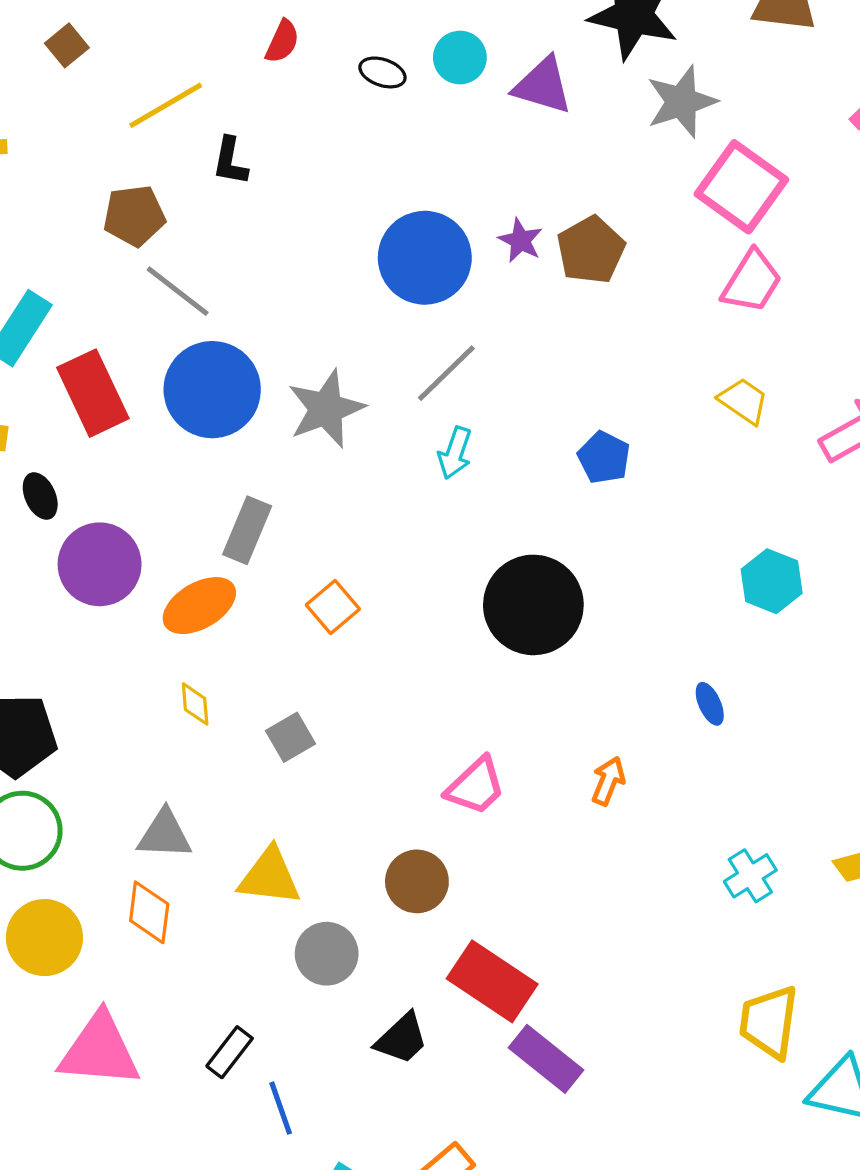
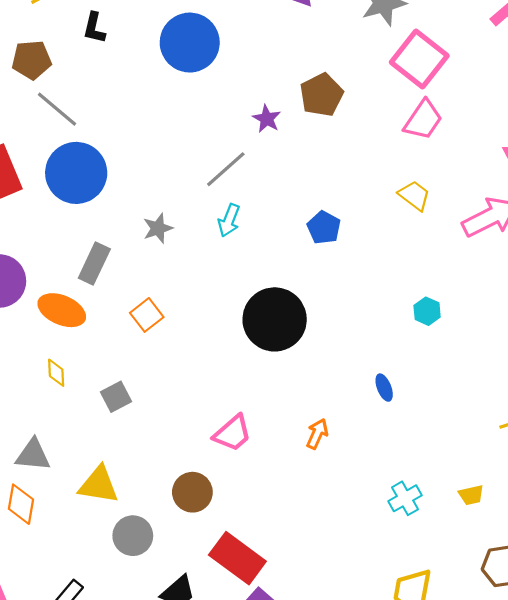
purple star: (520, 240) -> (267, 119), moved
blue circle: (425, 258) -> (190, 43), moved
gray star: (326, 409) -> (158, 228), moved, size x0.6
cyan hexagon: (772, 581) -> (427, 311), size x0.7
orange ellipse: (199, 606) -> (62, 310), turned 51

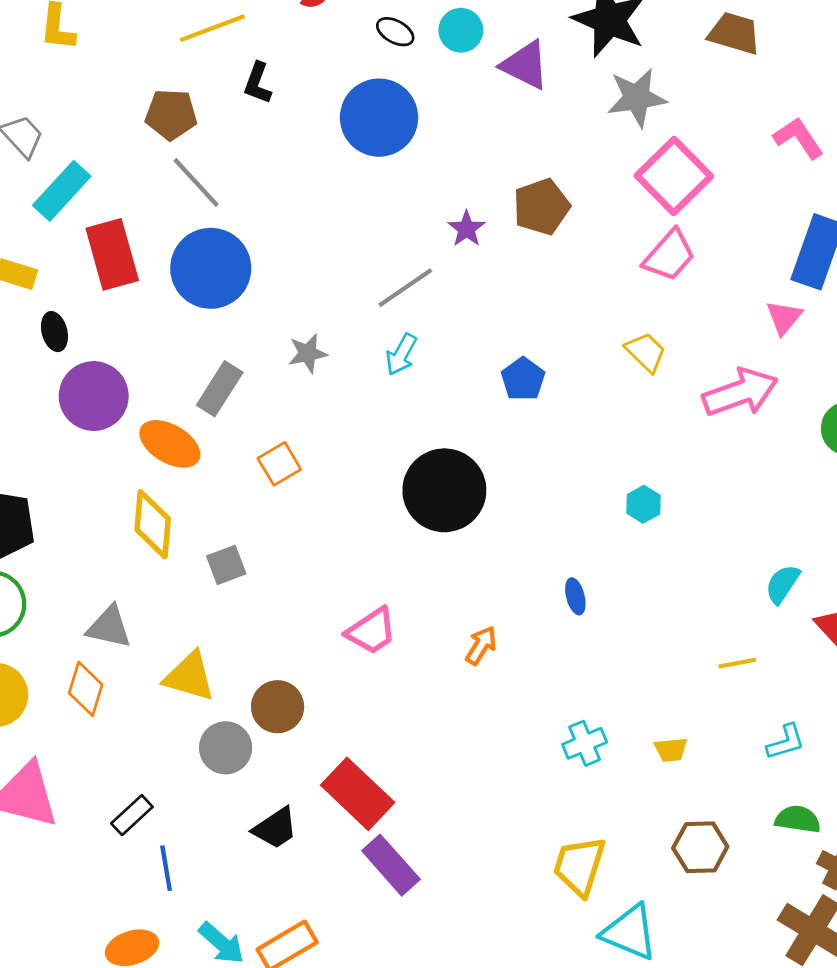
yellow diamond: (56, 373) -> (153, 524), size x1.8
brown circle: (192, 492) -> (278, 707), moved

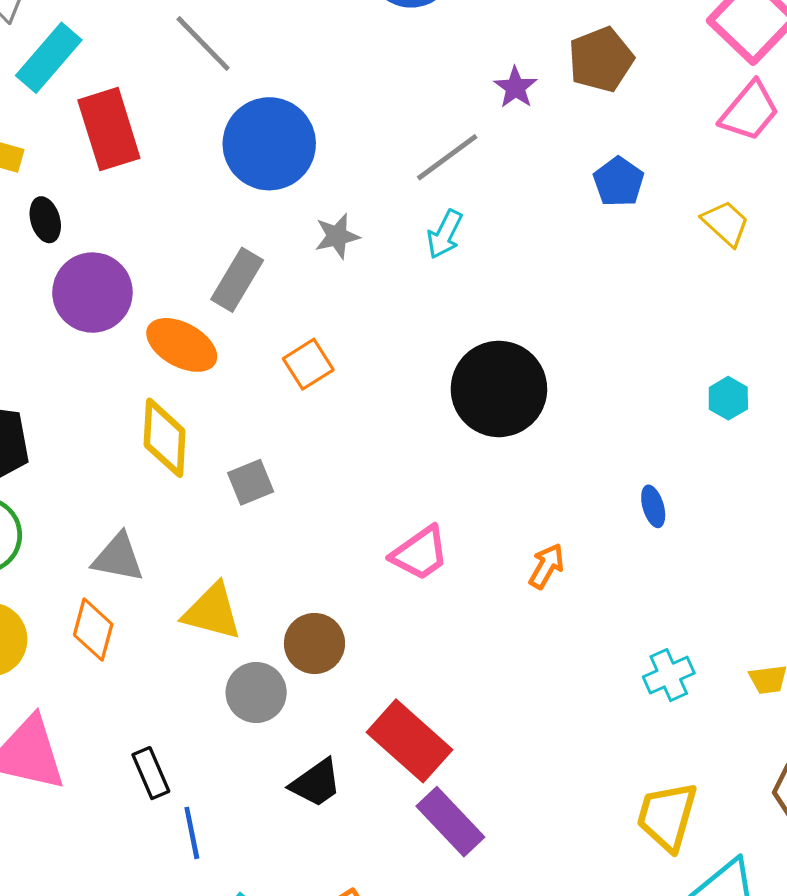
blue circle: (211, 268) -> (269, 144), moved
blue pentagon: (523, 379) -> (619, 182), moved
black rectangle: (132, 815) -> (151, 773), turned -69

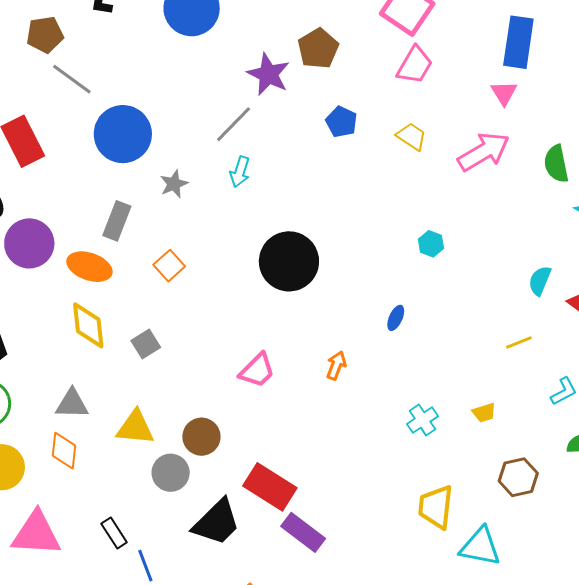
purple star: (515, 87) -> (268, 74), size x1.6
blue ellipse: (653, 506) -> (396, 318), turned 50
black trapezoid: (316, 783) -> (217, 522), size x1.5

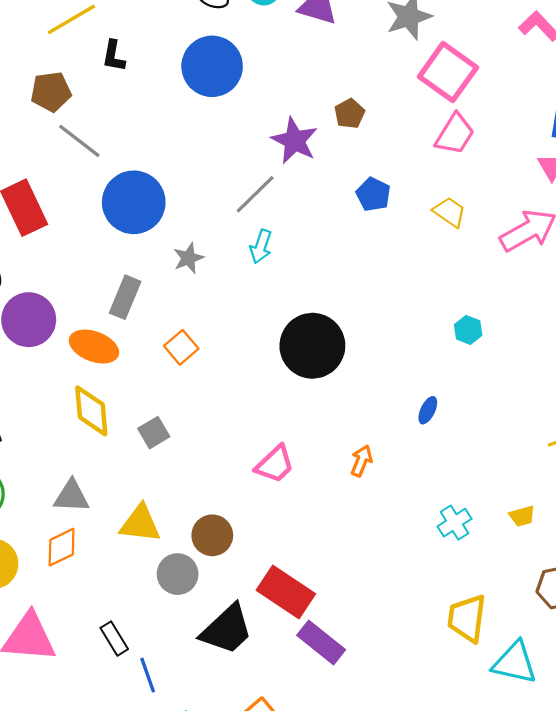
brown pentagon: (318, 49) -> (350, 114), size x0.7
orange diamond: (64, 451) -> (62, 547), turned 57

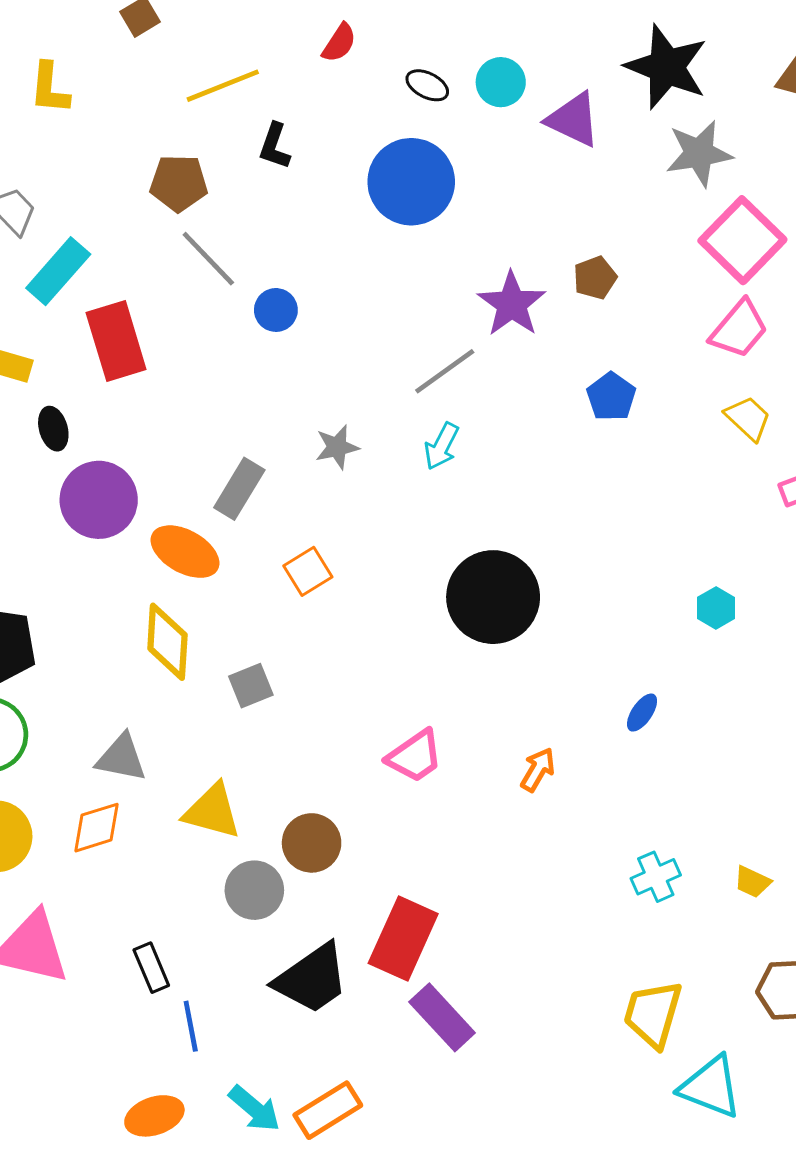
blue circle: (134, 202) -> (276, 310), moved, size x0.5
yellow trapezoid: (450, 212) -> (748, 418), moved
yellow trapezoid: (522, 516) -> (752, 882), turned 32
red rectangle: (286, 592) -> (403, 939), turned 72

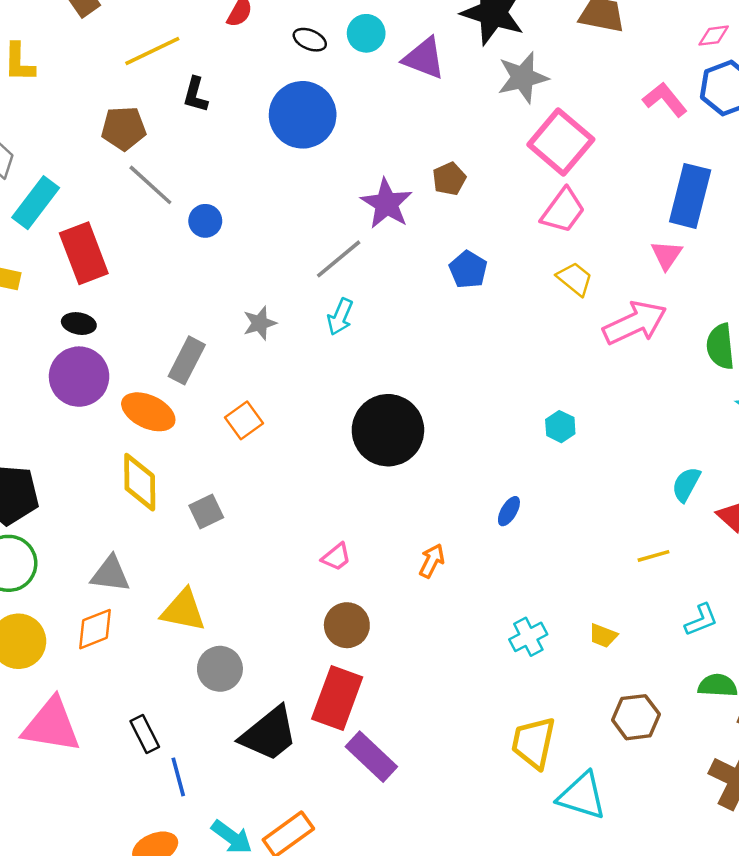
black ellipse: (53, 429) -> (79, 324), moved, turned -60
pink trapezoid: (415, 756) -> (336, 557), size x0.7
brown circle: (312, 843) -> (347, 625), moved

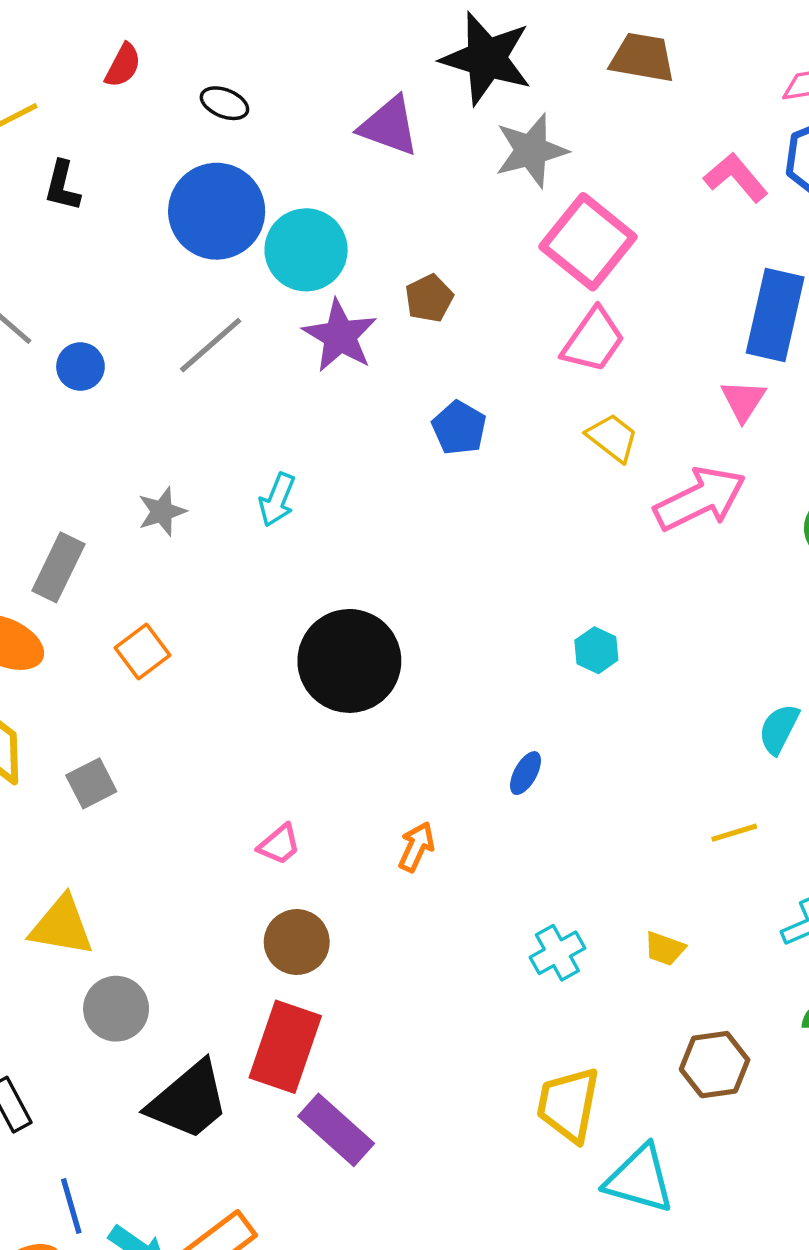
cyan circle: (366, 33) -> (306, 250), moved, size x1.5
gray line: (339, 259) -> (211, 345), moved
blue line: (178, 777) -> (71, 1206), moved

